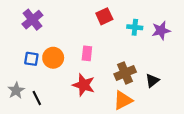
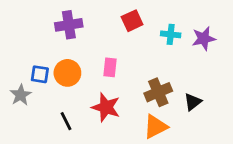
purple cross: (32, 20) -> (69, 25), moved, turned 30
gray star: (16, 90) -> (21, 95), moved
black line: (37, 98) -> (66, 121), moved

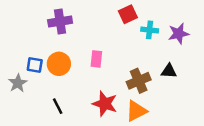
red square: (132, 21) -> (128, 14), moved
black triangle: (193, 102) -> (169, 71), moved, turned 42
red star: (106, 107) -> (105, 104), moved

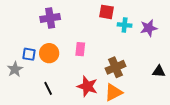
red square: (128, 14) -> (106, 12), turned 35
black triangle: (169, 71) -> (159, 71), moved

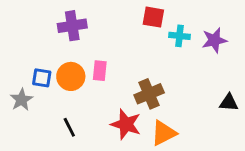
pink rectangle: (80, 49) -> (100, 71), moved
brown cross: (116, 67) -> (149, 94), moved

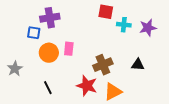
blue square: (42, 78) -> (34, 33), moved
black triangle: (229, 103) -> (138, 65), moved

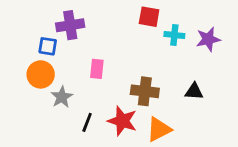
orange circle: (49, 53) -> (41, 74), moved
brown cross: (103, 65) -> (145, 91), turned 30
gray star: (15, 69) -> (62, 97), moved
black line: (48, 88) -> (87, 122), moved, turned 48

